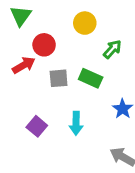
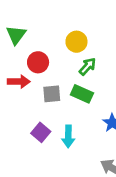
green arrow: (112, 49) -> (87, 66), moved
red arrow: (24, 65) -> (19, 82), turned 30
purple square: (37, 126) -> (41, 132), moved

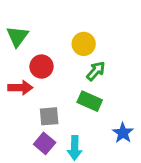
gray square: (52, 94) -> (49, 116), moved

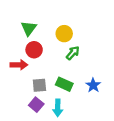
green triangle: (17, 36) -> (29, 28), moved
green rectangle: (90, 101) -> (64, 84), moved
blue star: (123, 133) -> (93, 85), moved

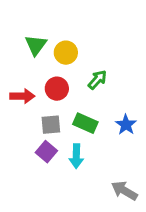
yellow circle: (64, 34) -> (66, 53), moved
red circle: (34, 50) -> (57, 89), moved

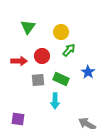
yellow circle: (66, 53) -> (61, 32), moved
blue star: (126, 125) -> (88, 72), moved
purple square: (46, 152) -> (18, 119), moved, turned -32

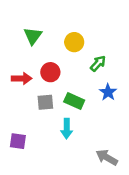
green arrow: (69, 50) -> (98, 63), moved
purple square: (18, 119) -> (18, 141), moved

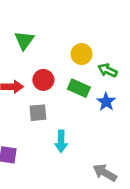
yellow circle: (74, 42) -> (82, 54), moved
green arrow: (98, 63) -> (107, 70), moved, turned -108
green rectangle: (74, 101) -> (79, 88), moved

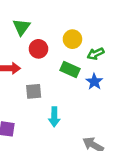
green arrow: (107, 70) -> (96, 54), turned -49
red circle: (43, 80) -> (38, 49), moved

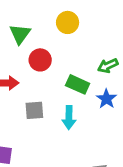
yellow circle: (72, 39) -> (68, 22), moved
cyan arrow: (54, 117) -> (69, 118), moved

